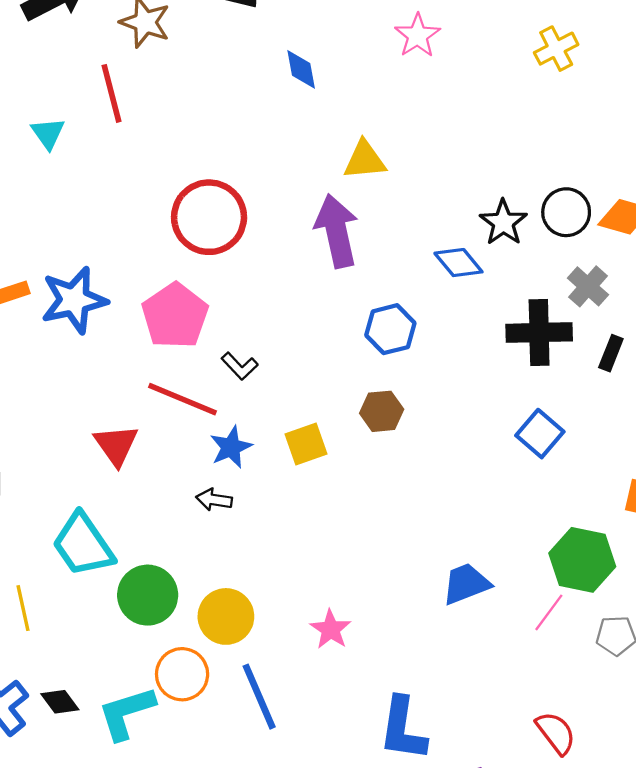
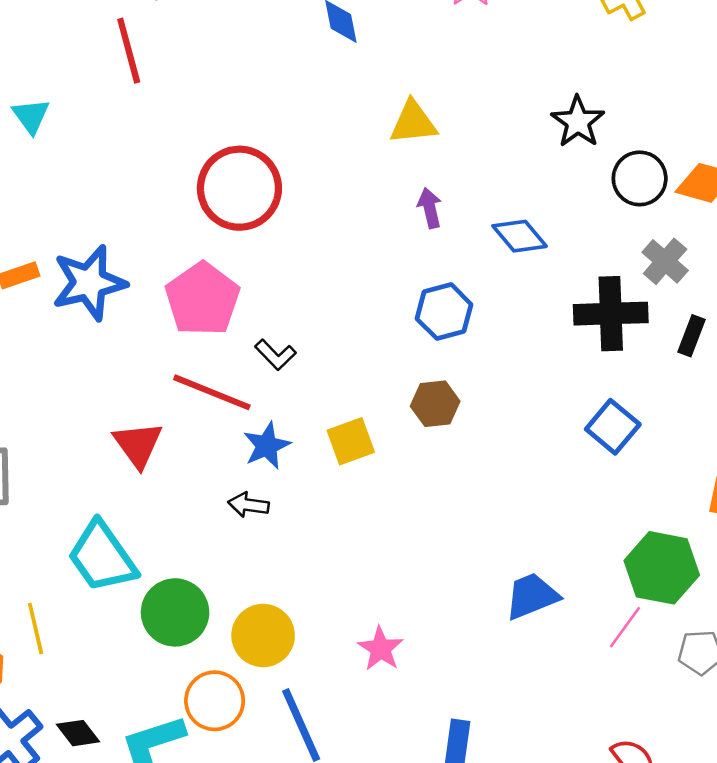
cyan triangle: (48, 133) -> (31, 116), moved
black star: (503, 222) -> (578, 122), moved
purple arrow: (337, 231) -> (430, 208), moved, size x0.5

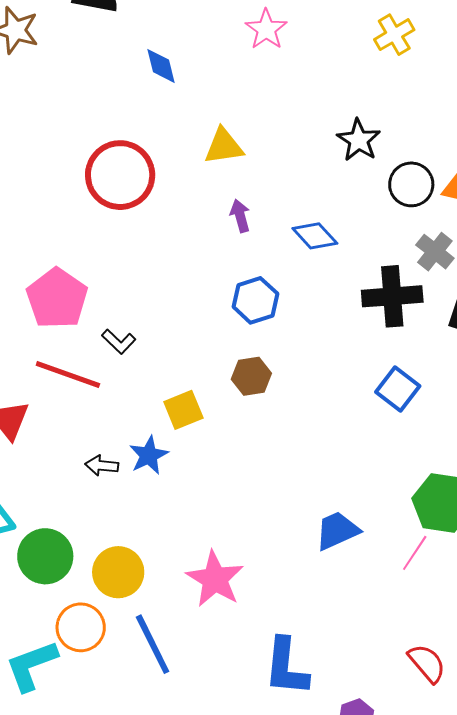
red circle: (239, 188) -> (120, 175), moved
blue star: (267, 446) -> (149, 455), moved
pink star: (381, 649) -> (215, 579), size x1.5

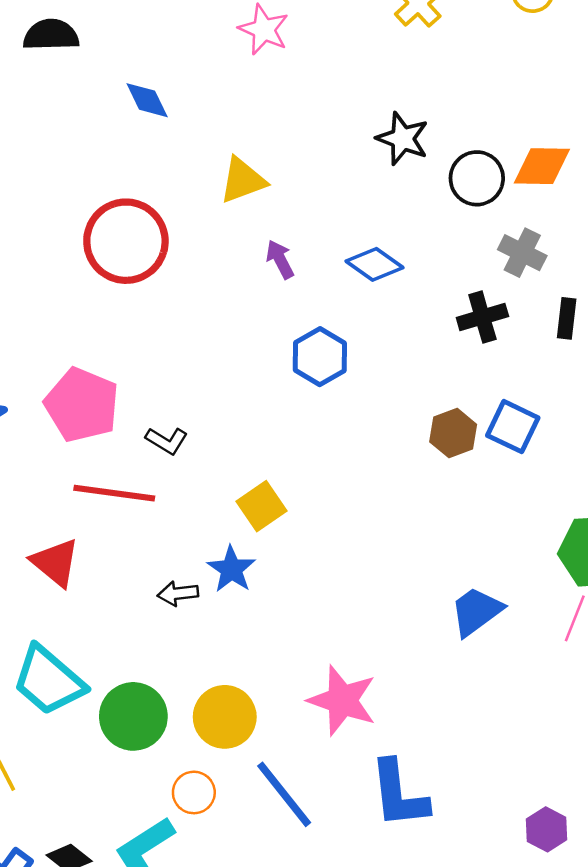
black cross: (392, 296) -> (482, 317), size x0.7
brown hexagon: (251, 376) -> (453, 433), moved
orange circle: (81, 627) -> (194, 792), size x0.7
blue L-shape: (286, 667) -> (399, 794), moved

